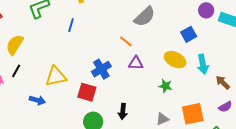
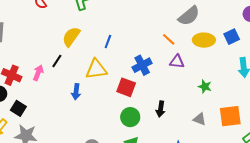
blue line: (71, 25) -> (108, 41), moved
yellow semicircle: (15, 45) -> (71, 37), moved
yellow ellipse: (175, 60) -> (204, 40), moved, turned -30
blue arrow: (37, 100) -> (76, 92), turned 77
gray triangle: (162, 119) -> (200, 119), turned 40

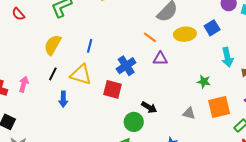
black line: (57, 61) -> (53, 74), moved
yellow triangle: (96, 69) -> (81, 75), turned 30
green star: (205, 87) -> (204, 82), moved
black arrow: (161, 109) -> (149, 107), turned -63
green circle: (130, 117) -> (134, 122), moved

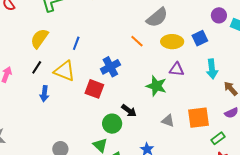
purple triangle: (160, 59) -> (177, 69), moved
green star: (204, 82) -> (156, 86), moved, size x1.5

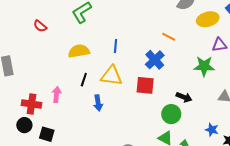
yellow semicircle: (39, 38) -> (79, 51), turned 60
orange line: (137, 41) -> (169, 37), moved

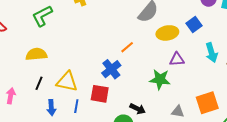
orange line: (169, 37) -> (127, 47), turned -72
blue line: (116, 46) -> (76, 106), moved

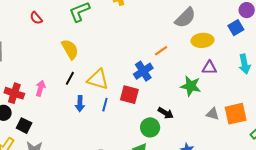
blue square: (194, 24) -> (236, 28), moved
yellow semicircle: (36, 54) -> (70, 49), turned 60
gray triangle: (178, 111) -> (213, 114), moved

